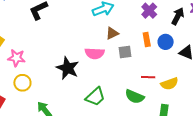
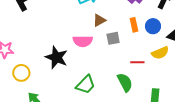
yellow circle: (22, 83) -> (21, 73), moved
yellow semicircle: (169, 84) -> (160, 53), moved
green semicircle: (135, 97) -> (125, 82), turned -138

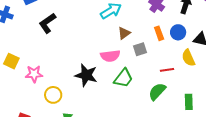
yellow semicircle: (160, 53) -> (188, 58), turned 96
green semicircle: (125, 82) -> (157, 91), turned -102
green trapezoid: (86, 85) -> (123, 78), moved

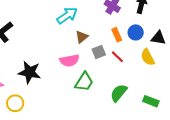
red line: (167, 70) -> (117, 57), moved, turned 56
black star: (86, 75) -> (30, 72), moved
green rectangle: (189, 102) -> (151, 101), turned -63

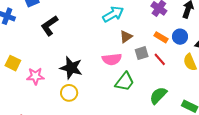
orange rectangle: (117, 35) -> (161, 37), turned -40
yellow circle: (15, 103) -> (69, 93), moved

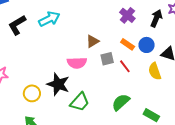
cyan arrow: (113, 14) -> (49, 19), moved
black star: (71, 68) -> (58, 84), moved
green trapezoid: (125, 82) -> (80, 102), moved

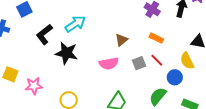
blue circle: (147, 45) -> (175, 77), moved
gray square: (107, 59) -> (139, 63), moved
black star: (58, 84) -> (66, 53), moved

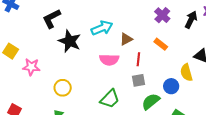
cyan arrow: (75, 24) -> (102, 28), moved
red line: (157, 60) -> (138, 59), moved, turned 40
gray square: (139, 63) -> (139, 80), moved

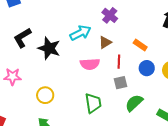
purple cross: (162, 15) -> (110, 15), moved
black L-shape: (52, 19) -> (22, 38), moved
blue circle: (171, 86) -> (147, 68), moved
green trapezoid: (110, 99) -> (93, 103), turned -50

